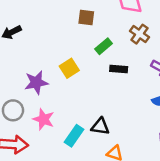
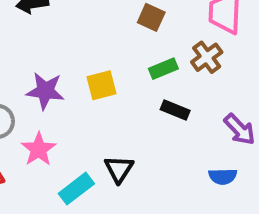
brown cross: (139, 34) -> (207, 57), moved
black triangle: (100, 126) -> (119, 169), moved, turned 36

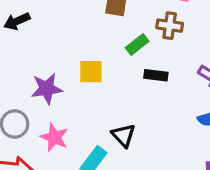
brown cross: (207, 57) -> (170, 26), turned -30
yellow square: (102, 85) -> (91, 72), turned 30

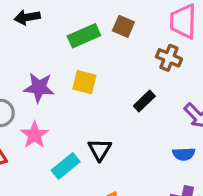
green rectangle: (137, 44) -> (84, 36), moved, size x1.4
black rectangle: (156, 75) -> (144, 101), turned -65

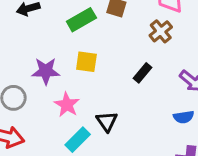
brown cross: (169, 58) -> (161, 31), turned 35
pink star: (34, 135) -> (67, 105), moved

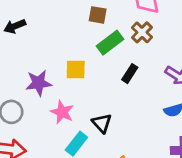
green rectangle: (81, 20) -> (110, 43), moved

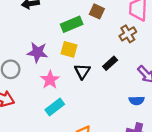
green rectangle: (110, 43) -> (72, 24), moved
black triangle: (102, 123) -> (82, 71), moved

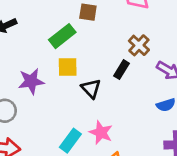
brown cross: (128, 34) -> (139, 45), moved
pink star: (50, 80) -> (101, 133), moved

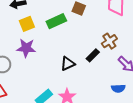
yellow square: (68, 67) -> (27, 24), moved, turned -35
black triangle: (91, 89) -> (68, 64), turned 35

